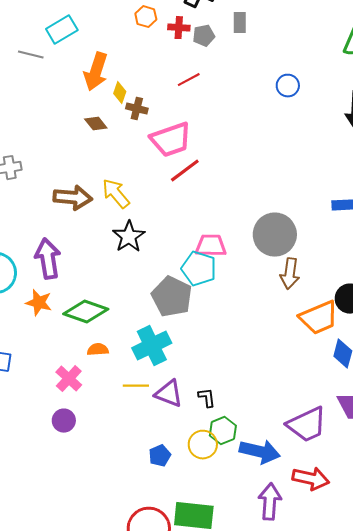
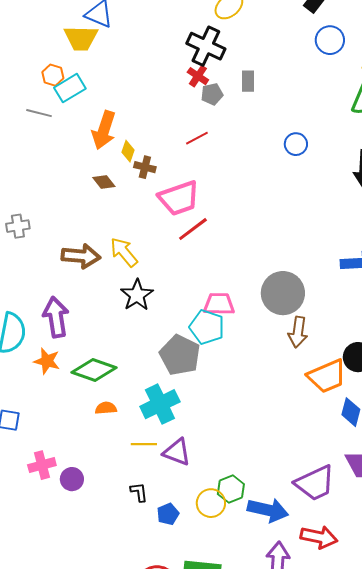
orange hexagon: (146, 17) -> (53, 75), moved
red cross: (179, 28) -> (198, 76), moved, turned 30
pink cross: (69, 379) -> (42, 465), moved, turned 32
black L-shape: (207, 398) -> (139, 492), moved

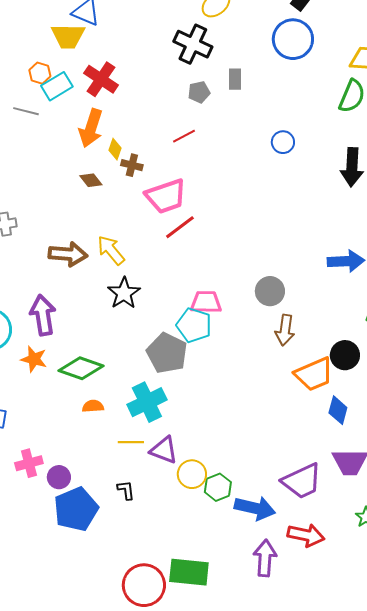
blue circle: (330, 40) -> (293, 39), moved, size x1.4
red cross: (198, 76) -> (101, 79), moved, size x1.6
gray circle: (283, 293) -> (270, 291), size x0.7
yellow circle: (211, 503) -> (192, 474), moved
blue pentagon: (168, 514) -> (76, 509), moved, size x2.0

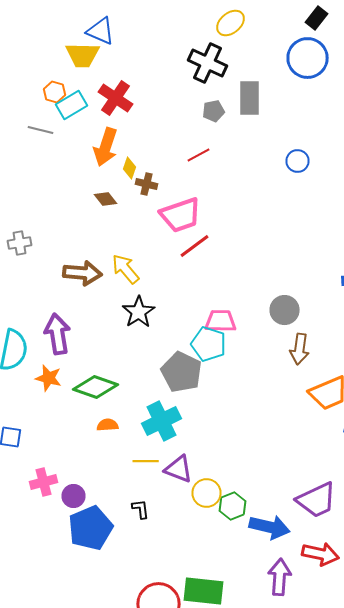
gray rectangle: (235, 79) -> (250, 98), size x1.6

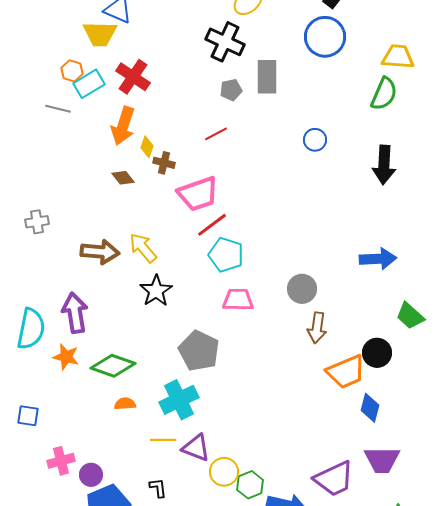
cyan pentagon: (208, 344) -> (226, 255), moved

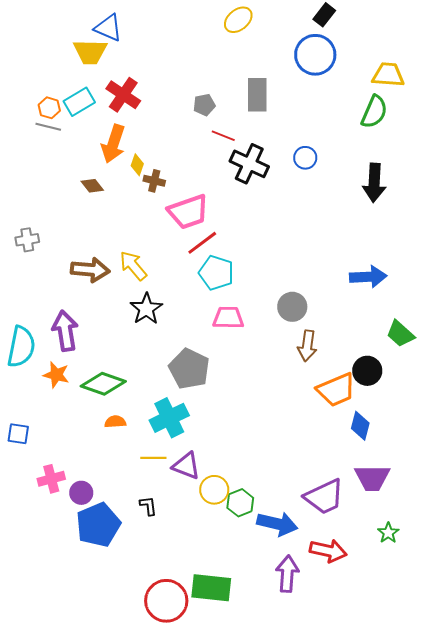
black cross: (225, 42) -> (249, 164), moved
orange hexagon: (72, 71) -> (49, 108), moved
gray pentagon: (231, 90) -> (204, 105), moved
red line: (216, 134) -> (223, 136), moved, turned 50
brown diamond: (123, 178) -> (92, 186), moved

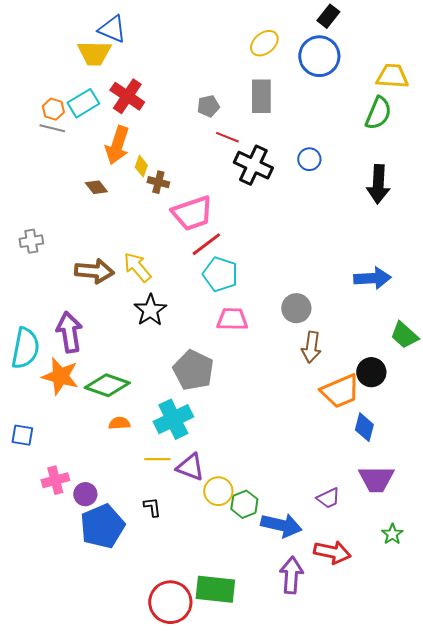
yellow ellipse: (238, 20) -> (264, 43), moved
orange star: (56, 375) -> (60, 376), size x1.4
purple trapezoid: (324, 497) -> (328, 498), size x0.6

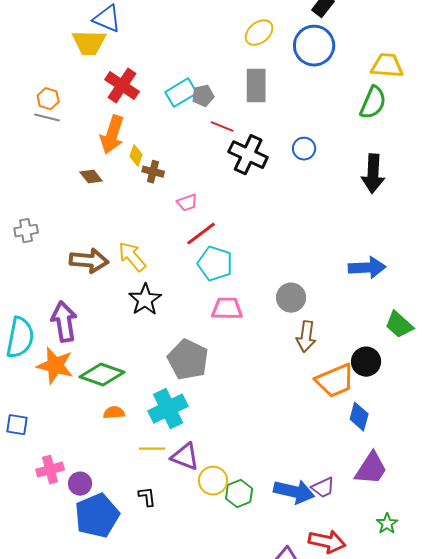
cyan rectangle: (83, 103) -> (181, 93), moved
pink trapezoid: (192, 213) -> (187, 203), size x0.5
purple trapezoid: (376, 479) -> (371, 469), turned -57
blue arrow: (281, 525) -> (294, 492), moved

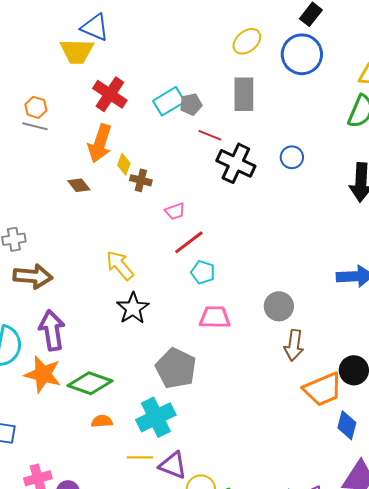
brown arrow: (89, 261) -> (33, 276), moved
cyan pentagon: (215, 264) -> (203, 272), size x0.7

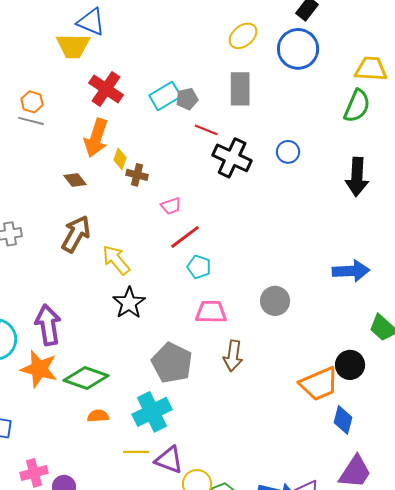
brown arrow: (33, 276) -> (76, 234), moved, turned -66
brown arrow: (294, 345) -> (233, 356), moved

